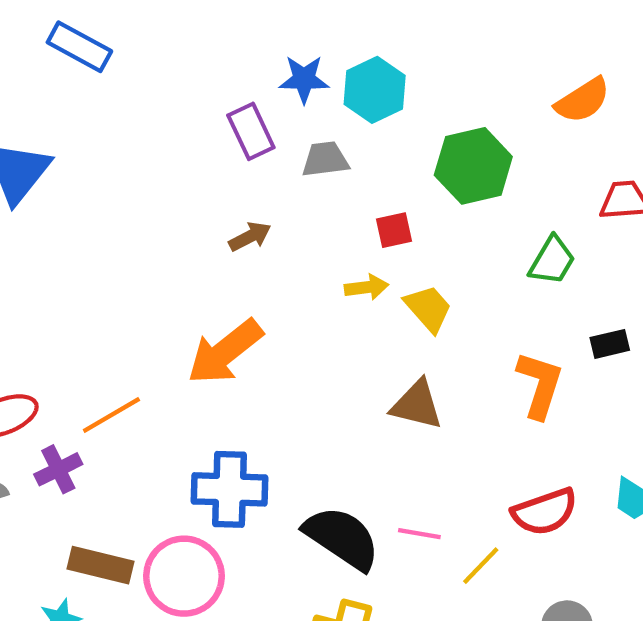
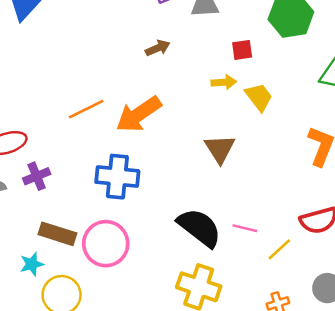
brown triangle: (417, 405) -> (220, 149), moved, turned 40
orange line: (111, 415) -> (86, 109), moved
blue cross: (230, 489) -> (117, 177), moved

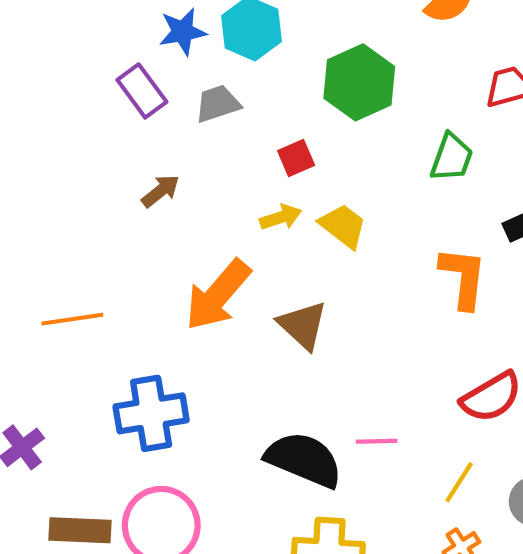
orange line: (86, 109) -> (72, 319), turned 33
orange arrow: (139, 114) -> (218, 295), moved
yellow line: (279, 249) -> (459, 482), moved

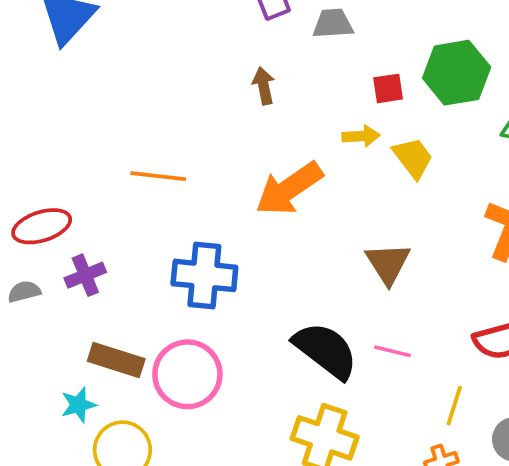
green hexagon: (359, 82) -> (457, 73), moved
brown arrow: (161, 191) -> (264, 86), turned -78
brown triangle: (303, 325) -> (388, 263), moved
yellow line: (459, 482) -> (454, 406), turned -30

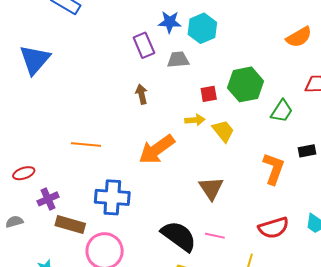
red ellipse: (42, 226) -> (24, 173), size x0.7
gray semicircle: (24, 292) -> (14, 222), moved
brown rectangle: (116, 360) -> (70, 225), moved

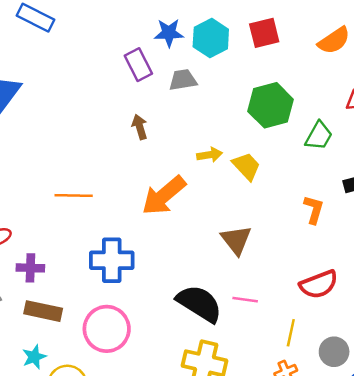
red square: (209, 94) -> (264, 33), moved, size x1.4
orange L-shape: (274, 169) -> (314, 209), size x0.7
purple cross: (48, 199) -> (30, 268), turned 30
brown rectangle: (70, 225) -> (43, 311), moved

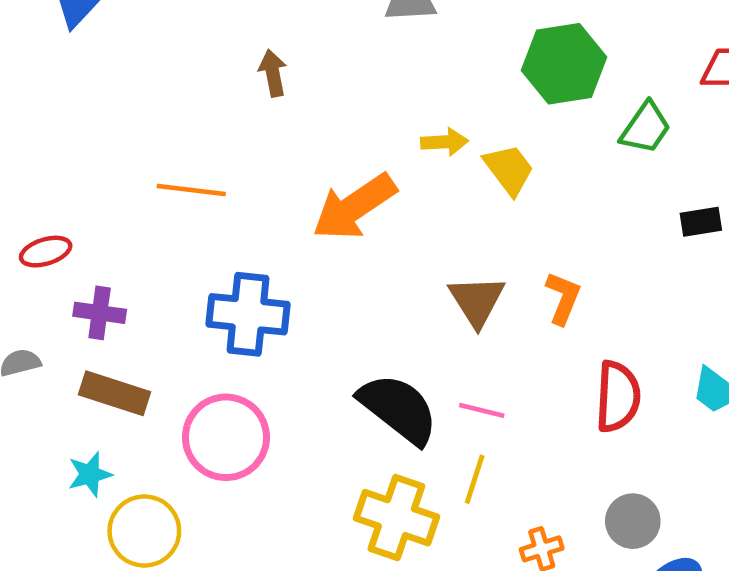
brown arrow: (140, 127) -> (273, 73), moved
orange L-shape: (314, 209) -> (563, 298), moved
red semicircle: (319, 284) -> (618, 397), turned -72
yellow line: (291, 333) -> (475, 479), moved

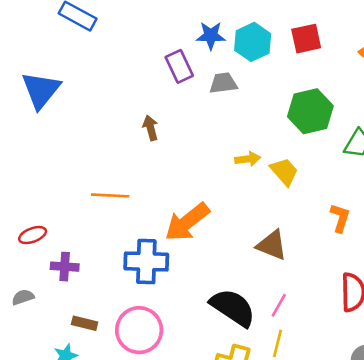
orange arrow: (354, 207) -> (187, 222), moved
orange L-shape: (563, 298) -> (340, 218), moved
brown triangle: (477, 301) -> (272, 245), turned -32
brown rectangle: (114, 393) -> (85, 323), moved, size x0.7
pink line: (482, 410) -> (279, 305), turned -70

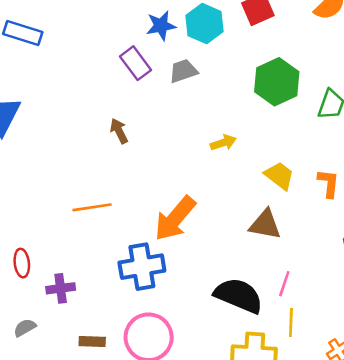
yellow trapezoid: (284, 172) -> (279, 176), moved
red ellipse: (33, 235) -> (22, 263), turned -64

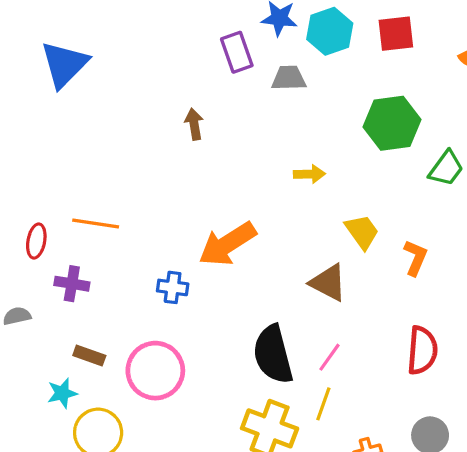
orange line: (92, 207) -> (96, 224), moved
blue cross: (142, 267) -> (173, 287), size x0.6
black semicircle: (239, 295) -> (273, 354), turned -144

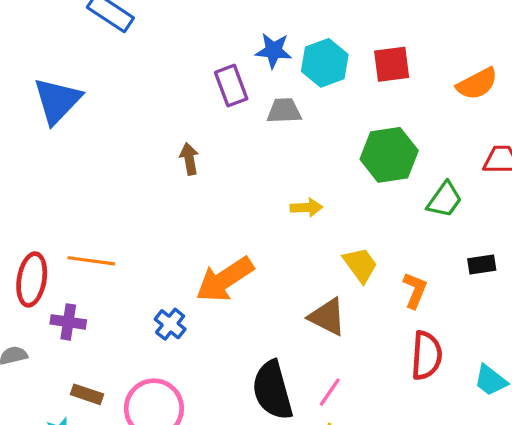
red ellipse: (36, 241) -> (32, 279), size x1.5
blue cross: (173, 287) -> (170, 324), turned 32
red semicircle: (422, 350) -> (426, 355), moved

